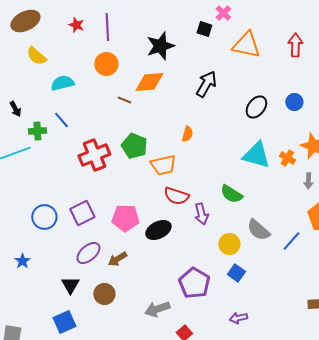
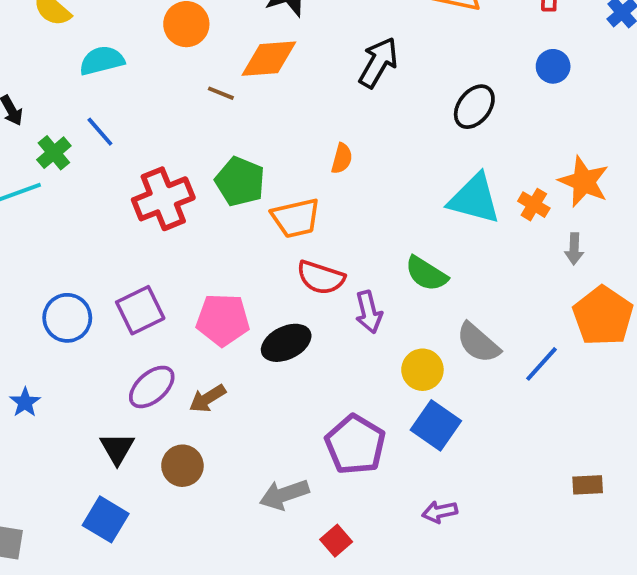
blue circle: (294, 102) -> (553, 66), moved
green cross: (37, 131) -> (54, 153), turned -36
blue square: (236, 273) -> (436, 425), size x1.4
blue square: (64, 322) -> (106, 519), turned -35

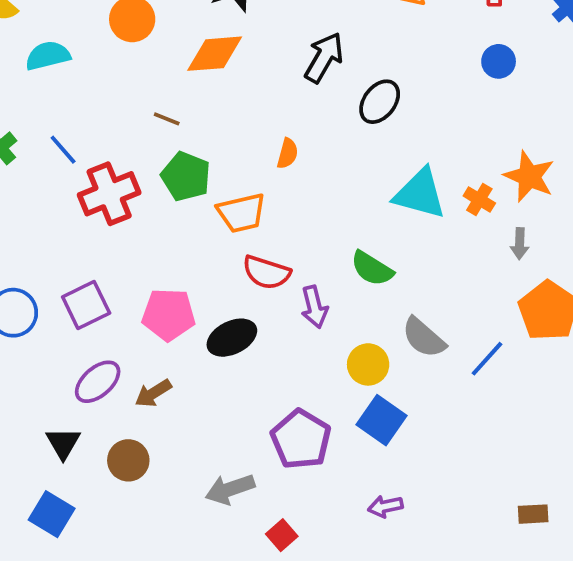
brown line: (221, 93) -> (167, 119), moved
black ellipse: (474, 107) -> (380, 102), moved
blue line: (100, 132) -> (63, 150), moved
brown rectangle: (588, 485) -> (533, 514), moved

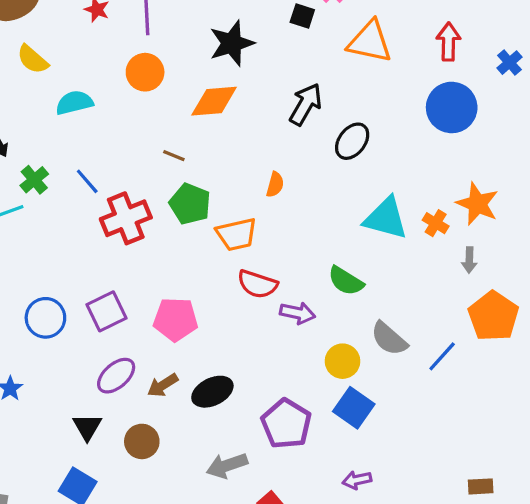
blue circle: (499, 61) -> (452, 107), size x1.8
purple arrow: (314, 307) -> (298, 313), turned -64
black ellipse: (232, 338) -> (212, 392), moved

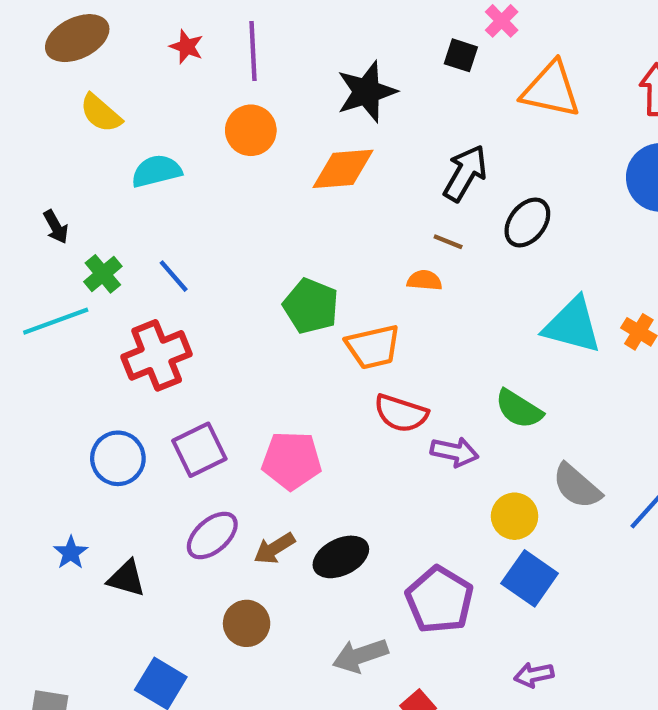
brown line: (174, 156) -> (448, 242), moved
orange semicircle: (275, 185) -> (424, 280), turned -100
red cross: (126, 218) -> (157, 355), moved
black triangle: (87, 427) -> (126, 578), moved, turned -44

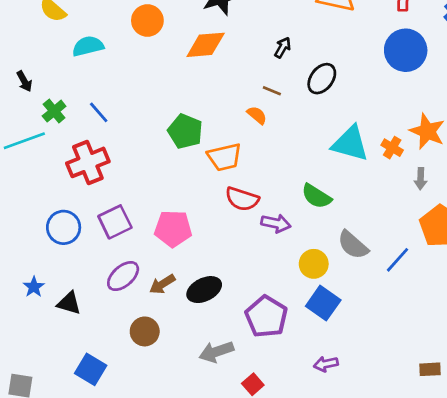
black arrow: (465, 173) -> (283, 48), size x0.6
orange semicircle: (424, 280) -> (257, 115), turned 35

